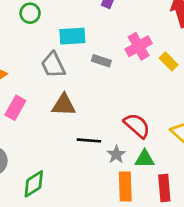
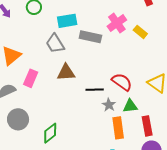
gray rectangle: (101, 61) -> (90, 37), size x1.5
black line: (89, 140) -> (95, 90), moved

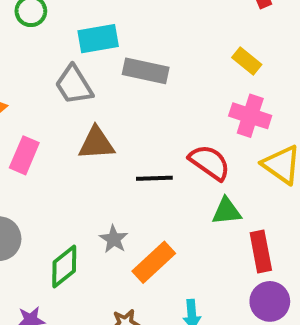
pink cross: (117, 23) -> (250, 116), moved, turned -36
gray star: (109, 105) -> (114, 239), moved
orange rectangle: (118, 128) -> (154, 262), moved, turned 55

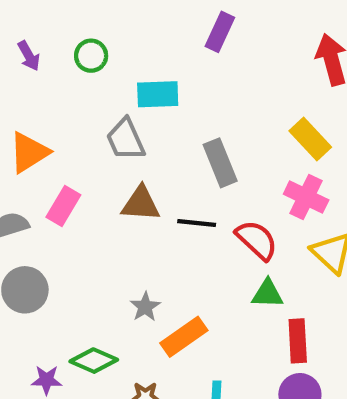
yellow rectangle: (247, 61) -> (310, 139), size x1.4
gray rectangle: (146, 71) -> (220, 163), moved, turned 48
black line: (154, 178) -> (197, 223), moved
green diamond: (64, 266) -> (94, 361), moved, turned 54

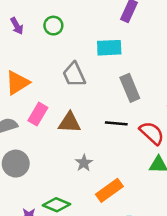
cyan rectangle: (158, 94) -> (109, 48), moved
brown triangle: (141, 204) -> (70, 123), moved
gray star: (145, 307) -> (84, 163), moved

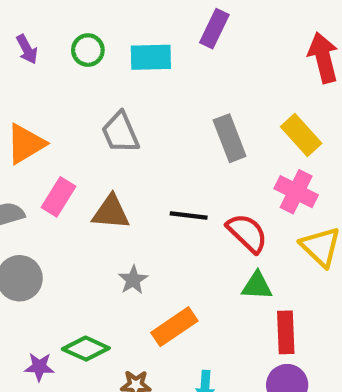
cyan rectangle: (109, 48) -> (151, 57), moved
gray rectangle: (130, 88) -> (230, 138), moved

